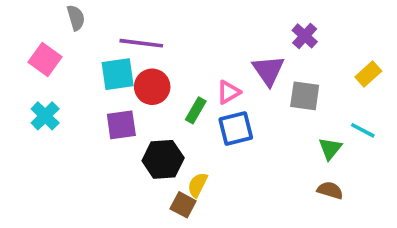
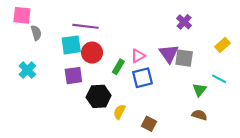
gray semicircle: (76, 18) -> (36, 33), moved
pink square: (45, 60) -> (22, 15), moved, turned -30
purple triangle: (268, 70) -> (169, 54), moved
brown square: (183, 205) -> (149, 124), moved

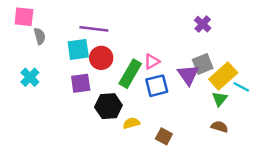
yellow rectangle: (222, 45) -> (223, 76), moved, size x1.6
purple triangle: (169, 54) -> (188, 75), moved
gray square: (184, 58) -> (203, 64), turned -30
green rectangle: (118, 67) -> (130, 74), size x1.6
yellow semicircle: (119, 112) -> (131, 123), turned 48

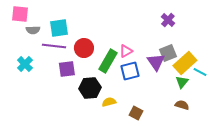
purple line: (94, 29) -> (54, 46), moved
gray semicircle: (40, 36) -> (33, 30), turned 104
cyan square: (78, 49) -> (59, 28), moved

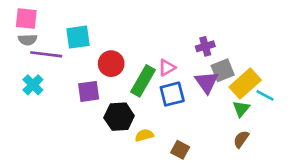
purple cross: (168, 20) -> (205, 46), moved, turned 32
gray semicircle: (33, 30) -> (28, 40), moved
purple line: (54, 46) -> (46, 54), moved
brown semicircle: (182, 105) -> (241, 139), turned -72

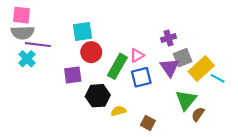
cyan square: (78, 37) -> (83, 31), moved
gray semicircle: (28, 40) -> (23, 33), size x1.5
cyan cross: (33, 85) -> (27, 59), moved
green triangle: (241, 109) -> (186, 100), moved, size x1.5

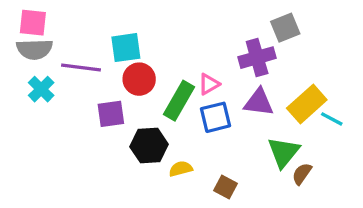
purple cross: (169, 38) -> (257, 58), size x1.5
purple line: (38, 45) -> (81, 67), moved
gray square: (183, 58) -> (285, 28), moved
purple triangle: (170, 67) -> (259, 102), turned -48

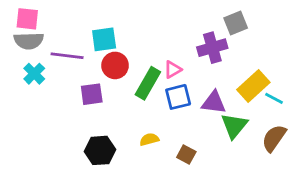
purple triangle: (259, 102) -> (214, 102), moved
black hexagon: (149, 146) -> (100, 150), moved
brown semicircle: (302, 174) -> (274, 138), moved, size x1.5

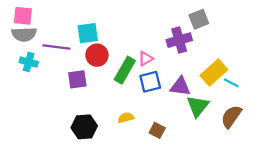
cyan cross: (34, 74) -> (29, 62), turned -30

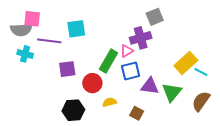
pink square: (23, 16) -> (32, 19), moved
gray square: (199, 19) -> (155, 17), moved
purple cross: (179, 40) -> (141, 38), moved
red circle: (97, 55) -> (92, 83), moved
purple triangle: (180, 86) -> (150, 86), moved

